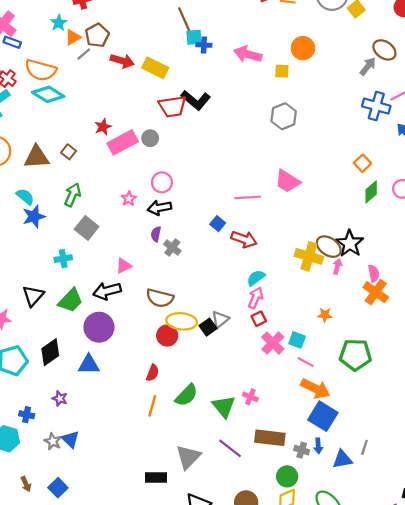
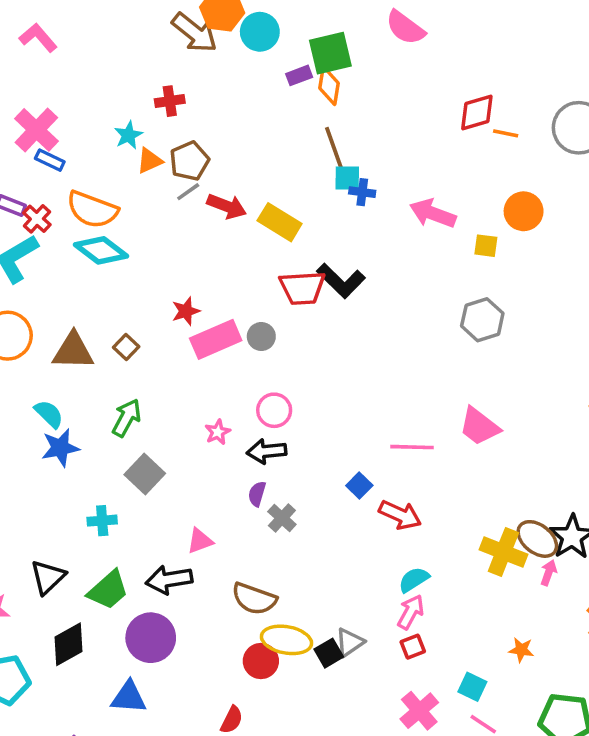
gray line: (84, 54) -> (188, 192), moved
pink cross: (273, 343) -> (419, 711), moved
black diamond: (50, 352) -> (68, 644), moved

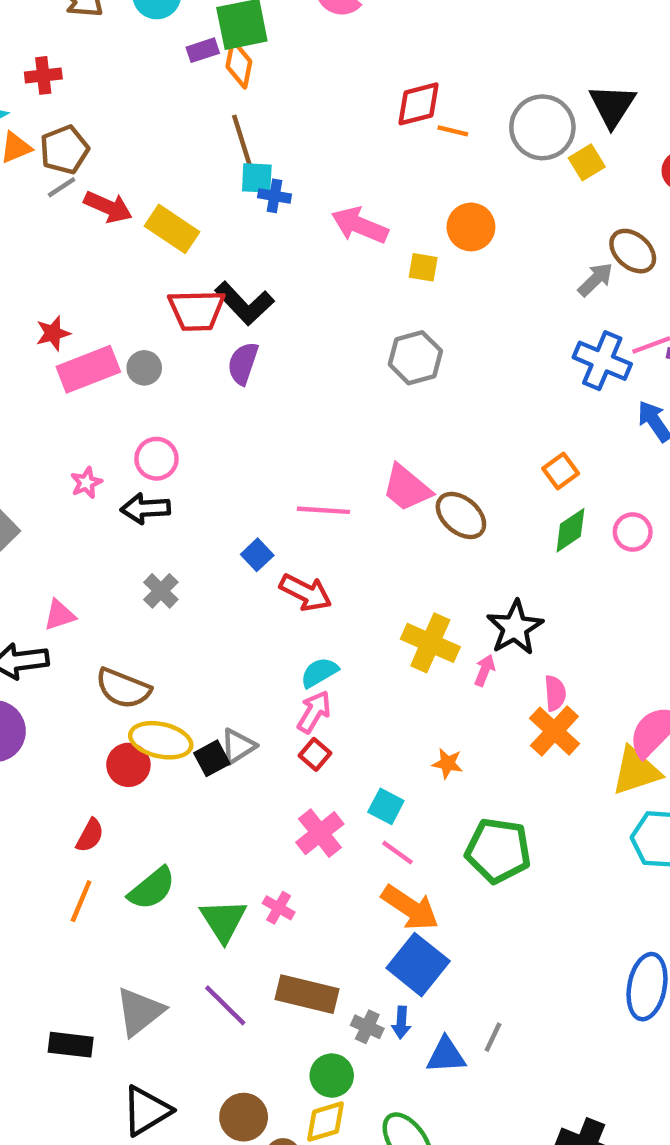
purple semicircle: (257, 494) -> (243, 363), moved, size x1.4
brown ellipse: (537, 539) -> (461, 515), moved
red square: (413, 647) -> (315, 754), turned -30

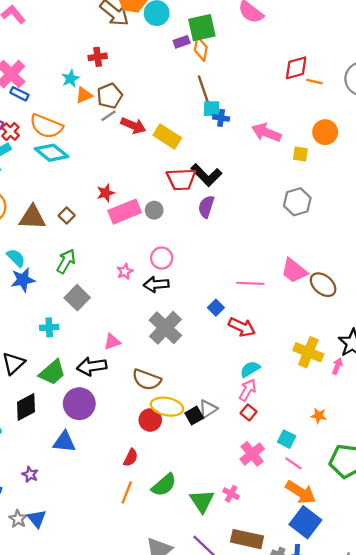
gray cross: (161, 591) -> (165, 328), size x1.8

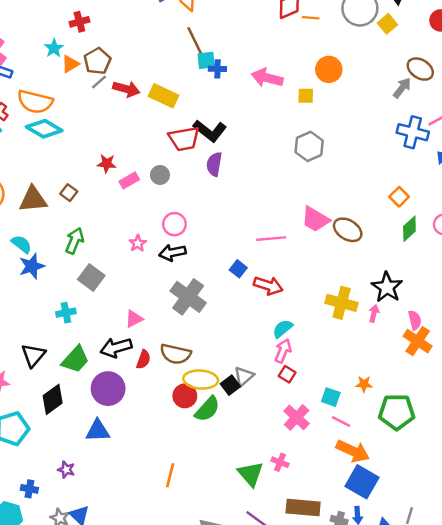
red star: (106, 193) -> (107, 164), turned 30
pink rectangle: (125, 212) -> (129, 180), size x0.6
orange star: (319, 416) -> (364, 384), moved
red semicircle: (131, 458) -> (143, 359), moved
green semicircle: (164, 485) -> (207, 409), moved

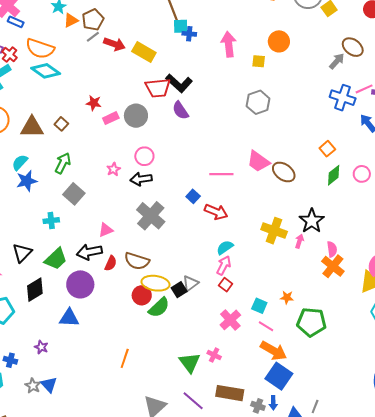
pink arrow: (267, 78) -> (229, 44), turned 65
purple semicircle: (214, 164) -> (180, 110), turned -48
gray circle: (160, 175) -> (136, 116), size x1.5
cyan semicircle: (21, 244) -> (20, 162), turned -90

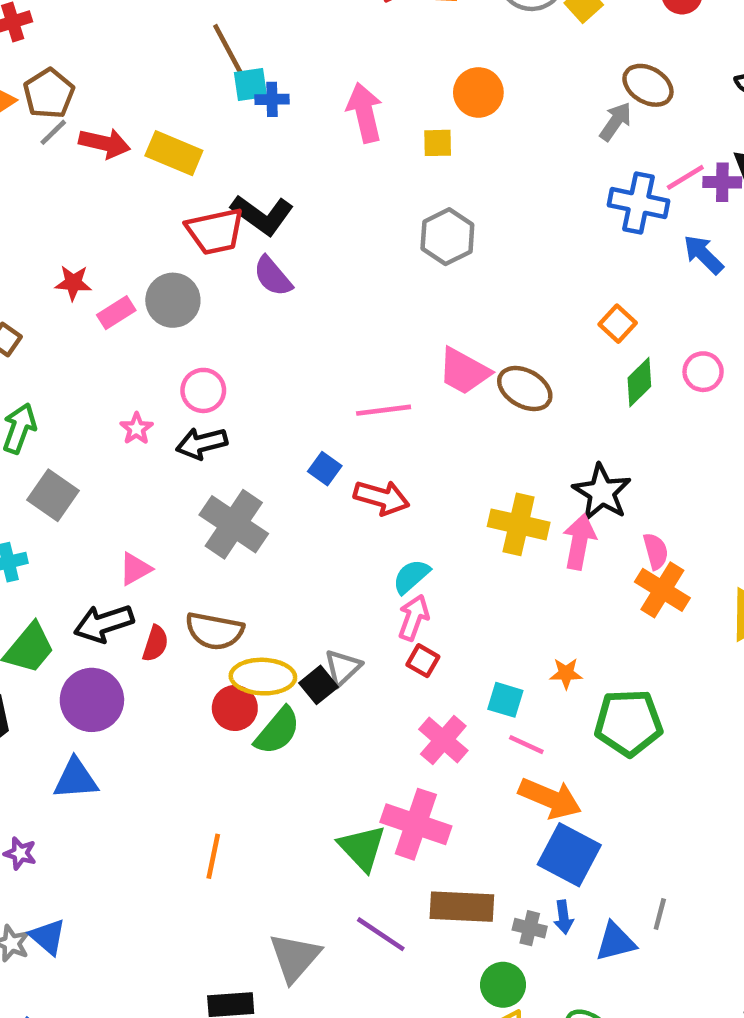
pink arrow: (299, 241) -> (579, 542), size x1.6
pink cross: (214, 355) -> (416, 824), size x2.0

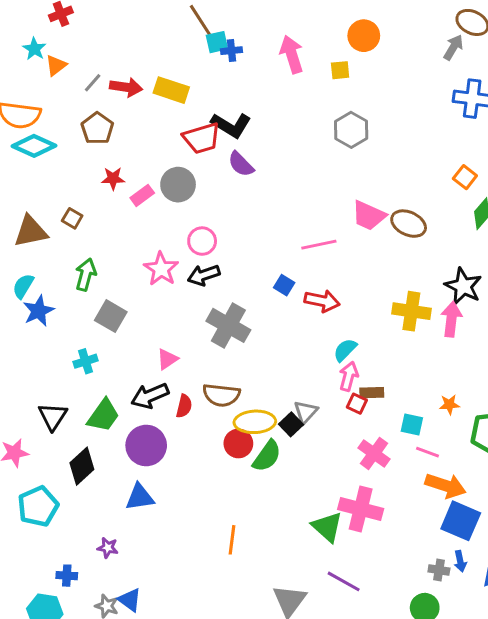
brown pentagon: (49, 94) -> (97, 128), moved
pink star: (136, 429) -> (161, 269), size x1.6
brown rectangle: (462, 907) -> (372, 393), moved, size x0.6

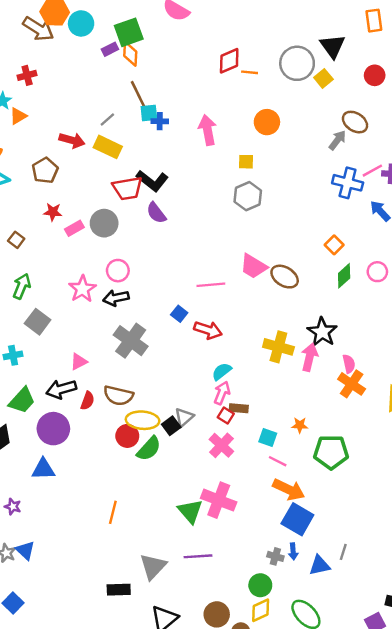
yellow square: (340, 70) -> (246, 162), moved
gray line: (93, 83) -> (107, 120), moved
pink cross: (374, 453) -> (221, 445), moved
purple line: (344, 581) -> (198, 556), turned -40

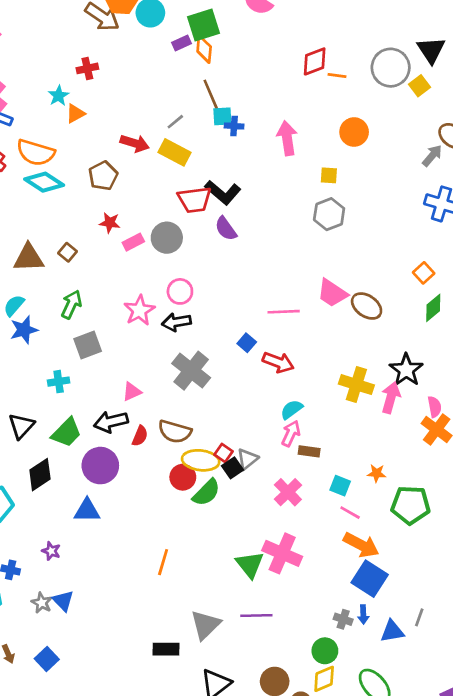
gray square: (38, 322) -> (88, 345), turned 30
red square: (226, 415) -> (224, 453), moved

